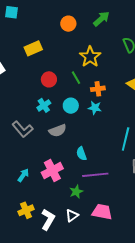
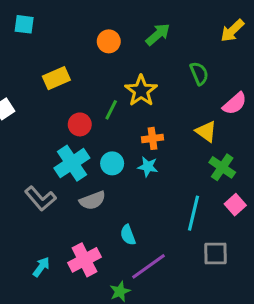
green line: (76, 78) -> (111, 110), moved, turned 56
cyan cross: (44, 105) -> (72, 163), size x1.6
purple line: (95, 175) -> (148, 266), turned -30

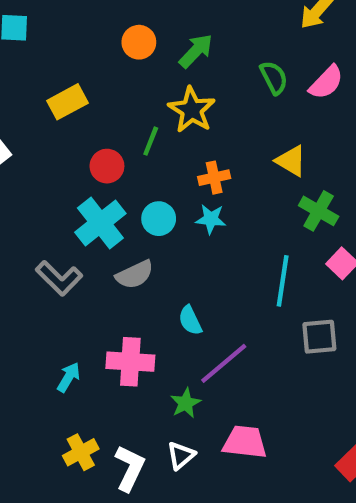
green arrow: (158, 34) -> (196, 51), moved
pink semicircle: (235, 103) -> (326, 82), moved
pink cross: (85, 260) -> (130, 362), turned 36

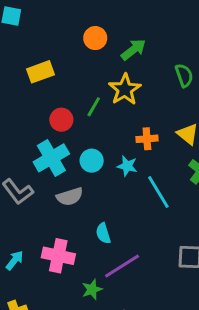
orange cross: (214, 178) -> (147, 139), moved
cyan line: (283, 281) -> (158, 192), moved, turned -48

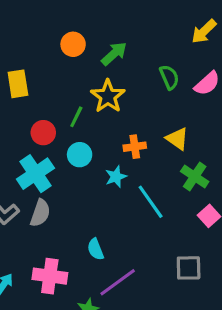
yellow rectangle: (41, 72) -> (18, 84), turned -75
cyan circle: (92, 161) -> (80, 155), moved
cyan star: (127, 166) -> (116, 177), turned -30
gray semicircle: (70, 197) -> (40, 213), moved, turned -50

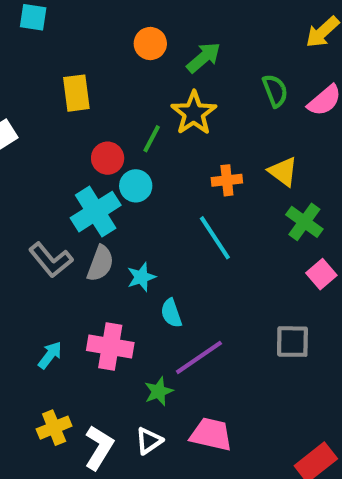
cyan circle: (80, 155) -> (136, 186), moved
cyan star: (116, 177) -> (141, 277), moved
cyan line: (151, 202) -> (215, 238), moved

